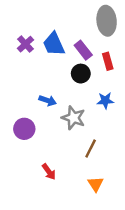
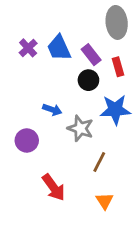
blue star: (105, 101) -> (115, 110), size x1.6
red arrow: (49, 172) -> (54, 187), size x1.5

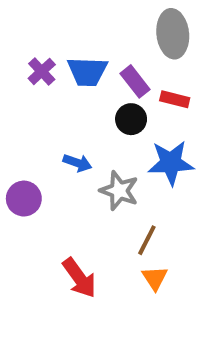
blue trapezoid: (59, 48) -> (87, 71), turned -64
red rectangle: (118, 67) -> (175, 99), turned -60
purple circle: (27, 140) -> (24, 199), moved
orange triangle: (105, 201) -> (155, 278), moved

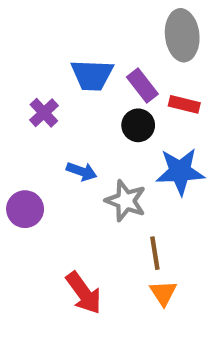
purple cross: (42, 71) -> (44, 113), moved
brown line: (147, 240) -> (155, 253), turned -36

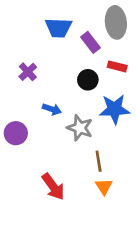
blue trapezoid: (92, 75) -> (58, 28), moved
purple rectangle: (142, 86) -> (91, 42), moved

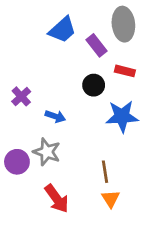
blue trapezoid: (58, 28) -> (62, 30), turned -44
purple cross: (28, 72) -> (21, 96), moved
gray star: (80, 128) -> (47, 152), moved
purple circle: (16, 133) -> (17, 162), moved

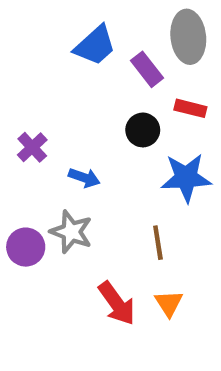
brown line: (105, 172) -> (158, 243), moved
red arrow: (57, 199) -> (117, 303), moved

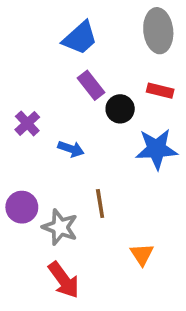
purple rectangle: (147, 69) -> (91, 85), moved
gray star: (71, 232) -> (60, 227), moved
brown line: (158, 243) -> (100, 203), moved
red arrow: (117, 303) -> (64, 280), moved

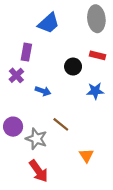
purple rectangle: (91, 85) -> (26, 52), moved, turned 48
blue star: (156, 149) -> (95, 91), size x0.7
brown line: (100, 203) -> (61, 124), turned -42

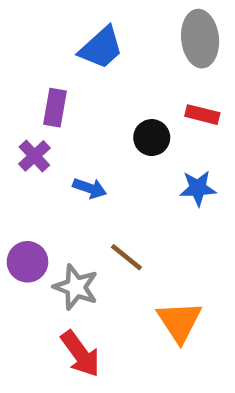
orange triangle: (86, 155) -> (179, 322), size x1.5

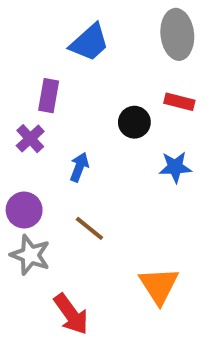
blue arrow: (90, 188) -> (79, 167), turned -88
brown line: (126, 257) -> (89, 228), moved
purple circle: (27, 262) -> (24, 210), moved
gray star: (76, 287) -> (30, 255), moved

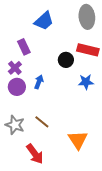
purple rectangle: (49, 96) -> (24, 47), turned -35
red rectangle: (179, 102) -> (88, 50), size x1.5
purple circle: (24, 210) -> (17, 87), moved
brown line: (89, 228) -> (42, 122), moved

